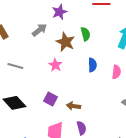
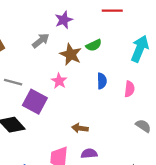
green semicircle: (85, 34) -> (94, 45), turned 80
purple square: (50, 99) -> (35, 102), moved, size x1.5
purple semicircle: (81, 128) -> (89, 154), turned -80

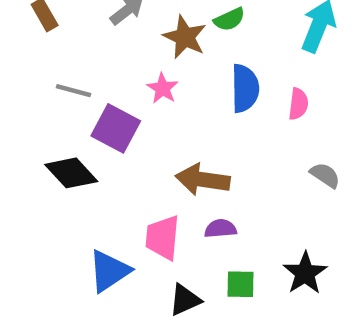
blue semicircle: (102, 81) -> (245, 88), size x1.5
brown arrow: (80, 128) -> (203, 180), size x1.6

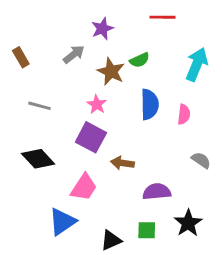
purple square: (116, 128) -> (91, 137), moved
brown arrow: (203, 180) -> (122, 163), size x0.7
purple semicircle: (220, 229) -> (157, 192), moved, size x1.4
pink trapezoid: (163, 238) -> (84, 187), moved, turned -152

